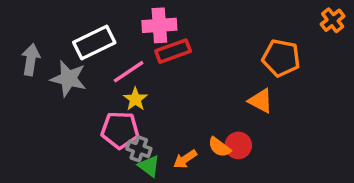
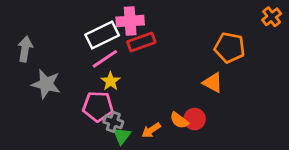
white rectangle: (94, 43) -> (102, 35), moved
gray star: (68, 79) -> (46, 84), moved
green triangle: (149, 166) -> (122, 136), turned 30

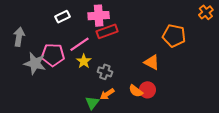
white rectangle: (102, 35) -> (62, 17), moved, size x0.6
orange triangle: (213, 83) -> (152, 62), moved
pink pentagon: (98, 106) -> (53, 55), moved
gray cross: (113, 122) -> (105, 72), moved
orange arrow: (151, 130) -> (107, 94), moved

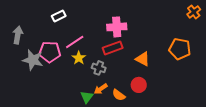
pink cross: (99, 16) -> (117, 27), moved
red rectangle: (107, 31) -> (113, 48), moved
orange pentagon: (174, 36) -> (180, 49), moved
orange semicircle: (136, 91) -> (119, 95), moved

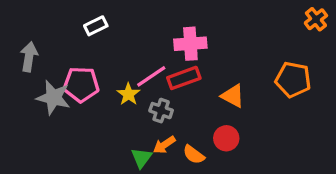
pink line: (75, 42) -> (151, 76), moved

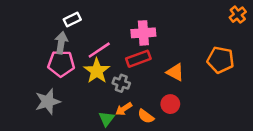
gray arrow: (29, 57) -> (61, 43), moved
pink line: (151, 76) -> (99, 50), moved
yellow star: (128, 94) -> (97, 71), size x1.5
gray star: (53, 97) -> (48, 102), moved, turned -30

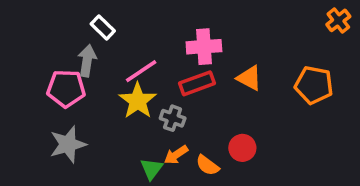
white rectangle: (72, 19) -> (103, 27), turned 70
pink pentagon: (61, 64) -> (66, 89), moved
orange triangle: (175, 72) -> (249, 78), moved

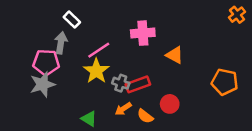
red rectangle: (197, 83) -> (138, 84), moved
orange pentagon: (314, 85) -> (225, 82), moved
gray star: (68, 144) -> (43, 84), moved
green triangle: (152, 169) -> (89, 119), moved, turned -35

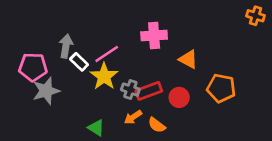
orange cross: (237, 15) -> (255, 16), turned -35
white rectangle: (72, 20) -> (79, 62), moved
pink pentagon: (46, 62) -> (33, 67), moved
orange pentagon: (225, 82) -> (221, 88), moved
red circle: (170, 104) -> (179, 97), moved

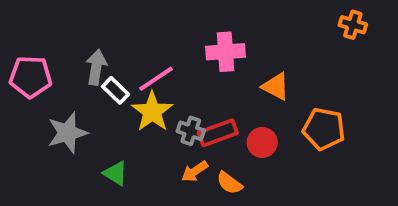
orange cross: (255, 16) -> (353, 25), moved
pink pentagon: (33, 67) -> (31, 77), moved
green triangle: (96, 128) -> (115, 173), moved

